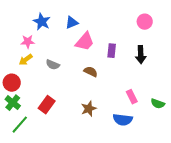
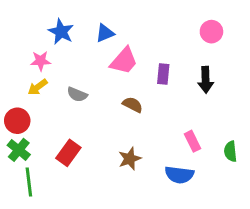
green semicircle: (158, 104) -> (230, 151), turned 64
green line: (20, 125) -> (29, 182), turned -48

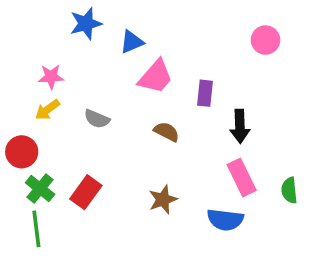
blue star: (61, 32) -> (86, 24), moved, turned 30
black arrow: (206, 80) -> (240, 126), moved
pink rectangle: (192, 141) -> (242, 178), size x1.4
green cross: (19, 150) -> (40, 189), moved

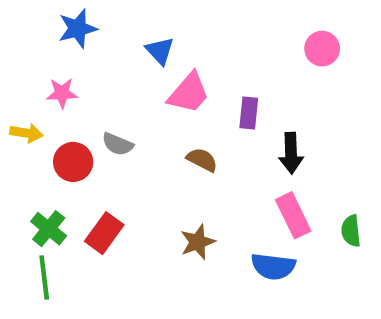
blue star: (86, 24) -> (78, 29), moved
blue triangle: (132, 42) -> (160, 51), turned -50
yellow arrow: (47, 110) -> (26, 133), moved, turned -135
red circle: (22, 152) -> (73, 162), moved

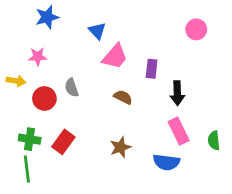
gray semicircle: (118, 144) -> (72, 88), turned 48
green cross: (49, 229) -> (30, 139), turned -30

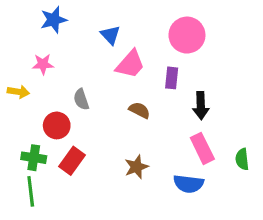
pink circle: (196, 29) -> (187, 35), moved, size x1.5
red circle: (44, 98) -> (57, 125), moved

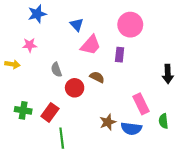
black arrow: (201, 106) -> (168, 74), moved
red circle: (57, 125) -> (75, 88), moved
green semicircle: (242, 159) -> (163, 121), moved
brown star: (136, 167) -> (108, 122), moved
green line: (31, 191) -> (62, 138), moved

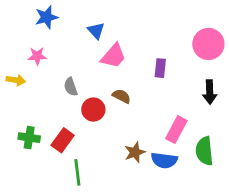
pink circle: (130, 25) -> (208, 44), moved
purple rectangle: (120, 55) -> (160, 68), moved
pink rectangle: (141, 104) -> (176, 130), turned 54
green semicircle: (163, 121) -> (204, 151), size x1.5

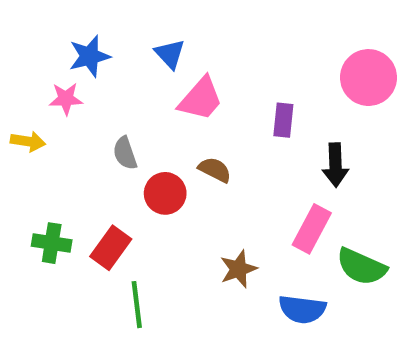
blue star: (47, 17) -> (89, 56), moved
black arrow: (210, 92) -> (335, 165), moved
green semicircle: (204, 151) -> (361, 267), turned -60
blue semicircle: (164, 160) -> (302, 309), moved

